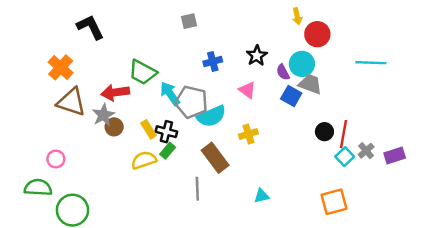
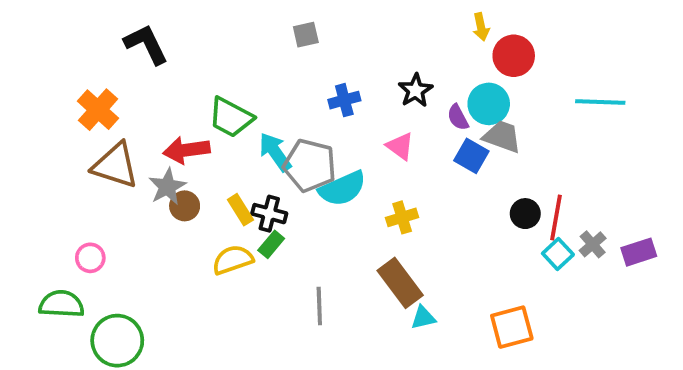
brown rectangle: (215, 158) -> (400, 283), moved
orange square: (334, 202) -> (512, 327), moved

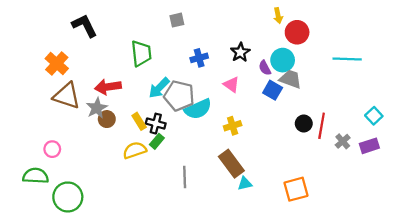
green trapezoid: (231, 117) -> (141, 53), moved, turned -124
cyan arrow: (275, 152) -> (159, 88), turned -100
cyan square: (558, 254) -> (374, 116), moved

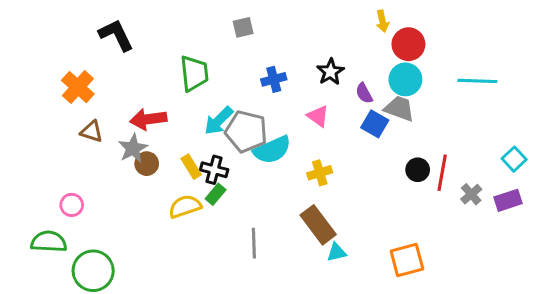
cyan circle: (283, 60) -> (405, 79), moved
brown triangle: (67, 96) -> (92, 131), size x0.6

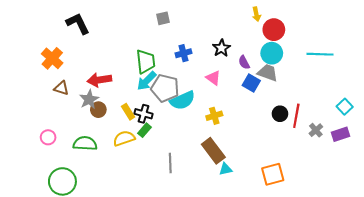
green trapezoid: (194, 73) -> (146, 61), moved
green semicircle: (49, 242) -> (85, 143), moved

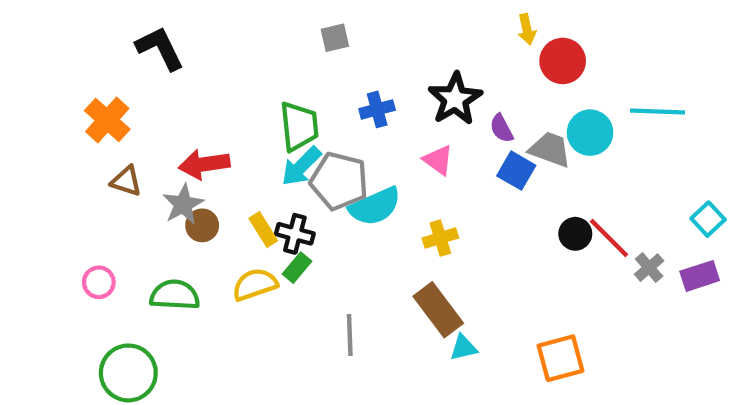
black star: (221, 48) -> (455, 99), size x1.4
cyan circle: (272, 53) -> (590, 133), moved
red line: (296, 116) -> (609, 238), turned -55

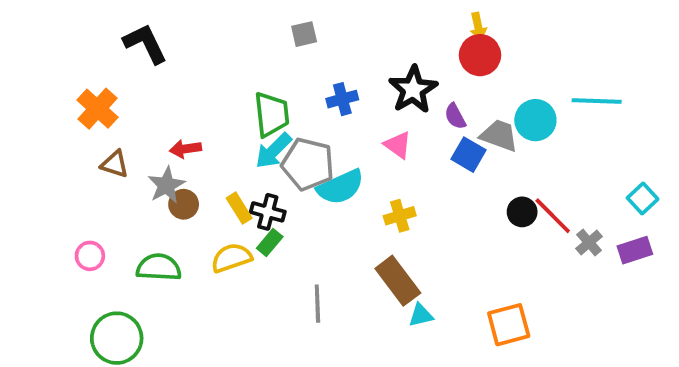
red circle: (563, 61) -> (480, 55), moved
red arrow: (204, 164) -> (186, 149), size x0.7

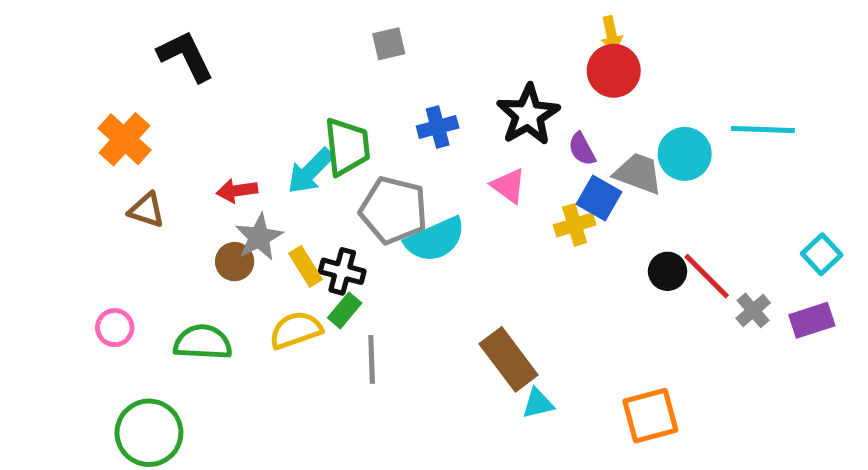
cyan arrow: (273, 151) -> (310, 171), moved
gray star: (166, 185) -> (259, 237), moved
yellow cross: (400, 216) -> (575, 225), moved
gray line: (317, 304) -> (372, 359), moved

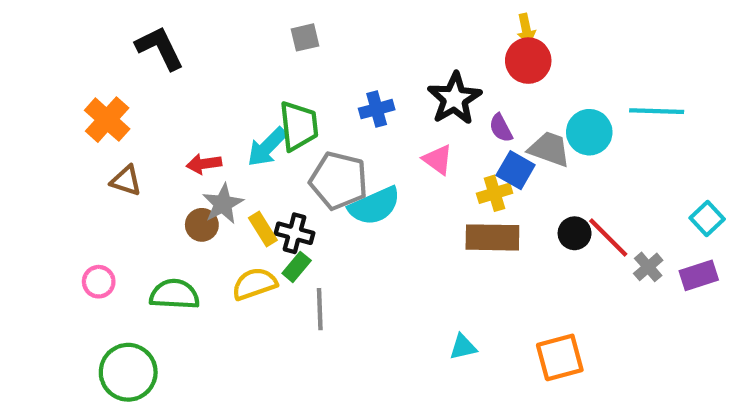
gray square: (389, 44) -> (305, 37), moved
brown rectangle: (509, 359) -> (492, 237), moved, turned -52

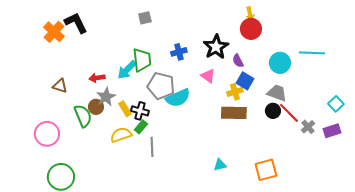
orange cross: (107, 120) -> (54, 32), moved
gray trapezoid: (549, 149) -> (277, 93), moved
pink circle: (99, 282) -> (47, 134), size x1.6
green semicircle: (174, 294) -> (83, 116), moved, turned 65

